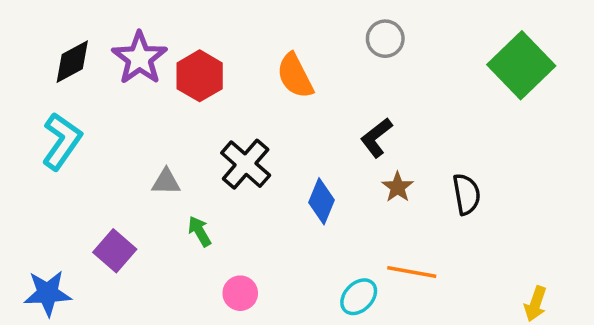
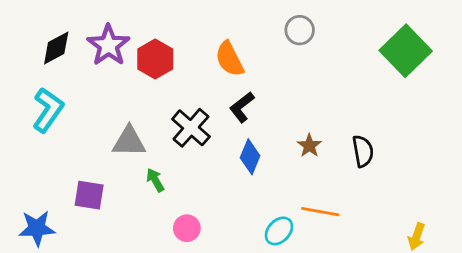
black L-shape: (376, 138) -> (242, 107), moved
gray triangle: (166, 182) -> (129, 142), size x1.5
purple square: (115, 251) -> (89, 195), turned -32

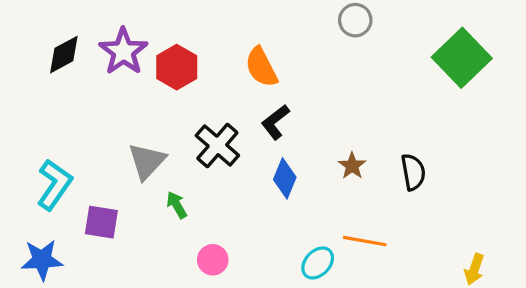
gray circle: (300, 30) -> (355, 20), moved
cyan L-shape: (48, 110) -> (54, 185), moved
gray triangle: (129, 142) -> (147, 161), turned -48

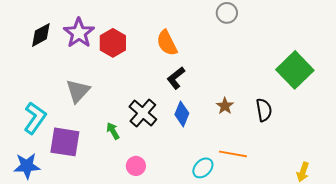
green square: (462, 58) -> (295, 70), moved
black cross: (217, 145) -> (143, 113), moved
gray triangle: (147, 161) -> (78, 91), moved
purple square: (101, 222) -> (65, 142), size x1.4

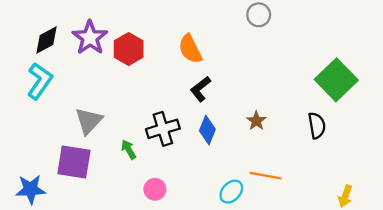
gray triangle: (78, 91) -> (89, 121), moved
black semicircle: (264, 110) -> (317, 125), moved
black cross: (143, 113) -> (163, 129), turned 32
cyan L-shape: (35, 118) -> (40, 81), moved

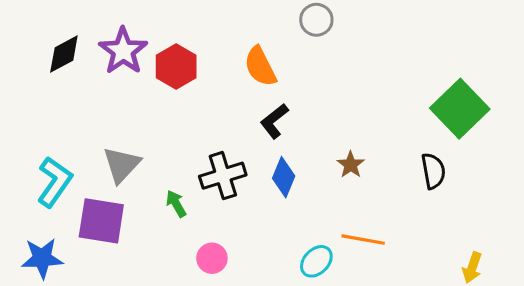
gray circle: (259, 15) -> (316, 20), moved
cyan L-shape: (40, 81) -> (55, 182), moved

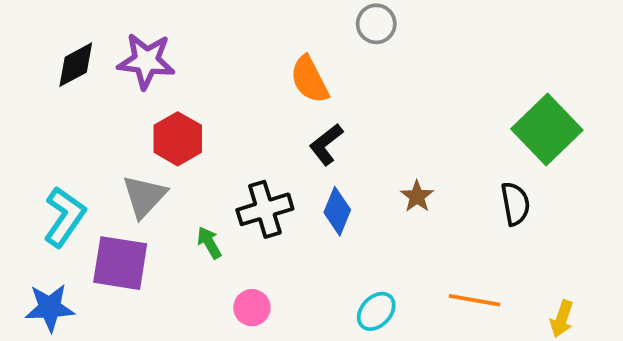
purple star: (123, 51) -> (146, 61), turned -30
red hexagon: (176, 67) -> (178, 139), moved
orange line: (363, 240) -> (475, 300), moved

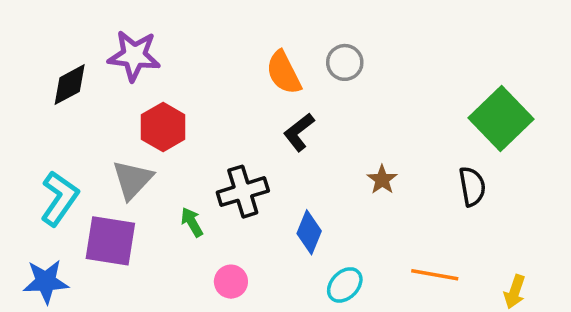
gray circle: (376, 24) -> (345, 62), moved
black diamond: (76, 65) -> (70, 85), moved
blue diamond: (337, 211) -> (309, 232), moved

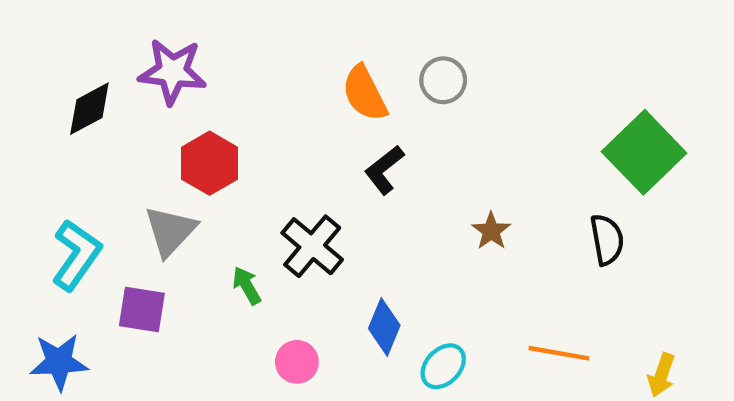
black cross: (243, 192) -> (312, 246), turned -33
blue diamond: (309, 232) -> (384, 327), moved
purple square: (110, 241) -> (142, 310), size x0.7

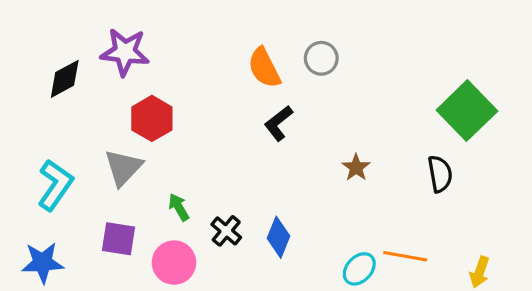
black cross: (312, 246) -> (226, 231), moved, size x0.7
purple square: (142, 310) -> (119, 239), moved
pink circle: (297, 362) -> (174, 263), moved, size x1.4
cyan ellipse: (443, 366) -> (359, 269), moved

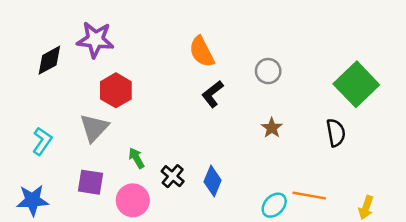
gray circle: (321, 58) -> (268, 71), moved
cyan L-shape: (55, 185) -> (42, 141), size x0.7

